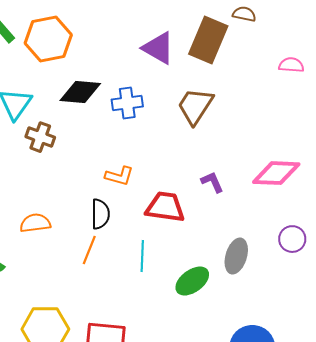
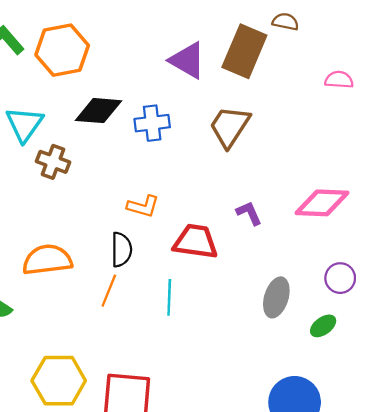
orange semicircle: (35, 223) -> (47, 260), size x1.4
green ellipse: (192, 281) -> (323, 326), moved, size x0.7

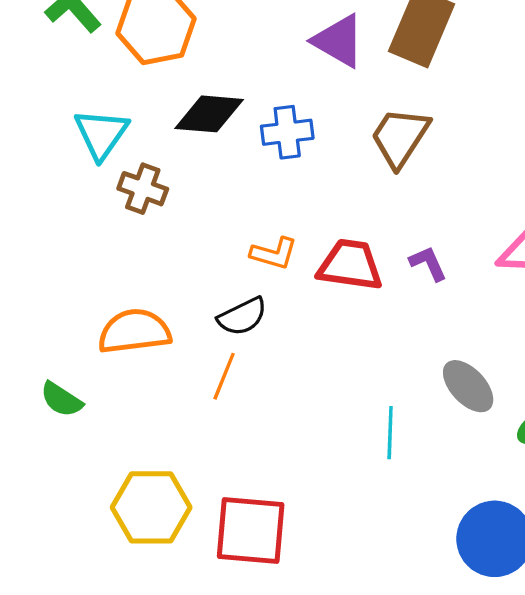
red trapezoid: (195, 242) -> (350, 265), moved
black semicircle: (121, 250) -> (242, 316), turned 64
cyan line: (169, 297) -> (390, 433), moved
gray ellipse: (276, 297) -> (468, 386), turned -60

